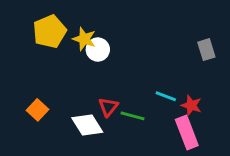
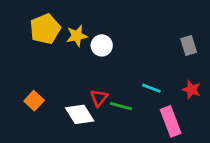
yellow star: (84, 39) -> (77, 36), turned -30
white circle: (98, 50) -> (102, 45), moved
red star: (191, 105) -> (191, 90), moved

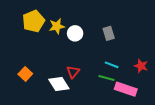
gray rectangle: (189, 45) -> (109, 33), moved
green line: (121, 106) -> (107, 78), moved
pink rectangle: (171, 121) -> (126, 89), turned -50

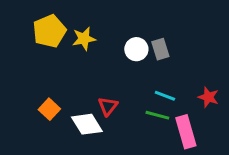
white circle: (75, 33) -> (136, 49), moved
orange square: (25, 74) -> (49, 109), moved
pink rectangle: (126, 89) -> (186, 132), turned 55

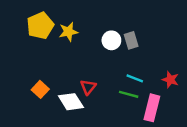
pink rectangle: (186, 132) -> (152, 108), turned 30

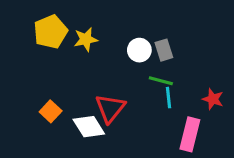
cyan line: (135, 78) -> (168, 98), turned 63
red triangle: (88, 87) -> (110, 108), size x1.5
green line: (129, 94) -> (161, 81), moved

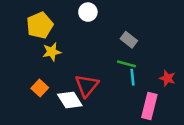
yellow star: (86, 39) -> (52, 52), moved
white circle: (139, 50) -> (88, 12), moved
gray rectangle: (164, 50) -> (129, 40), turned -35

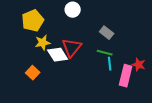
red triangle: (87, 86) -> (72, 48), moved
white diamond: (70, 100) -> (58, 55), moved
pink rectangle: (149, 106) -> (126, 76), moved

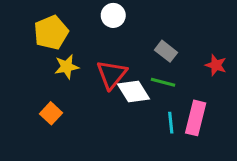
white diamond: (58, 55) -> (133, 92), moved
cyan line: (110, 64) -> (171, 123), moved
red star: (139, 65) -> (216, 65), moved

